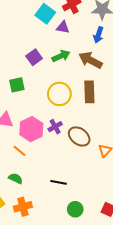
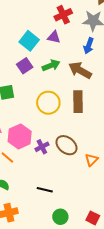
cyan square: (45, 14) -> (29, 41), moved
purple cross: (55, 127) -> (42, 147), moved

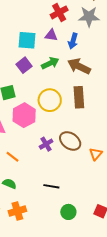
cyan square: (29, 41) -> (27, 40), turned -30
blue arrow: (89, 46) -> (73, 41), moved
pink hexagon: (20, 136) -> (24, 115), moved

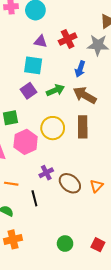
purple triangle: (51, 35) -> (41, 41), moved
brown ellipse: (70, 141) -> (70, 183), moved
orange line: (13, 157) -> (11, 184), turned -32
black line: (51, 186) -> (34, 198), moved, turned 63

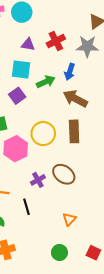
green arrow: (55, 90) -> (46, 82), moved
brown ellipse: (70, 183) -> (64, 174), moved
orange triangle: (96, 186) -> (69, 219), moved

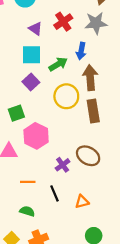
purple triangle: (28, 44) -> (35, 29), turned 32
brown arrow: (75, 99) -> (90, 78), turned 65
yellow circle: (43, 134) -> (66, 96), moved
orange triangle: (69, 219) -> (82, 202), moved, turned 40

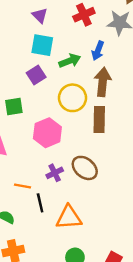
purple triangle: (35, 29) -> (40, 15), moved
pink hexagon: (36, 136) -> (47, 133), moved
orange line: (28, 182) -> (22, 186), moved
orange triangle: (82, 202) -> (69, 217), size x1.6

